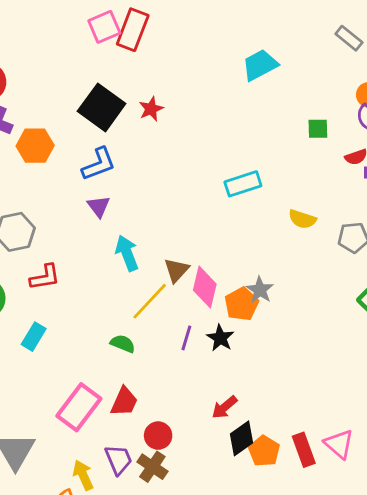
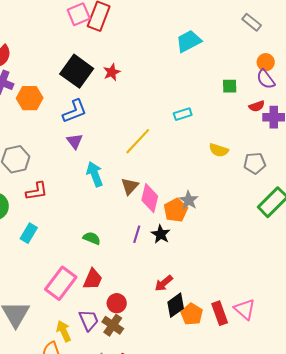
cyan rectangle: (243, 184) -> (183, 114), moved, size x0.7
yellow line: (150, 301) -> (138, 141), moved

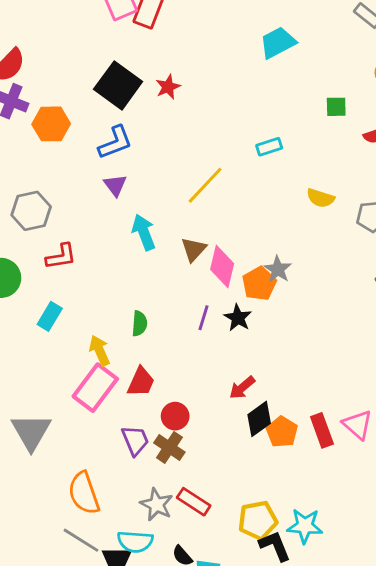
green semicircle: (92, 238) -> (139, 323), turned 72
yellow arrow: (64, 331) -> (100, 351), moved

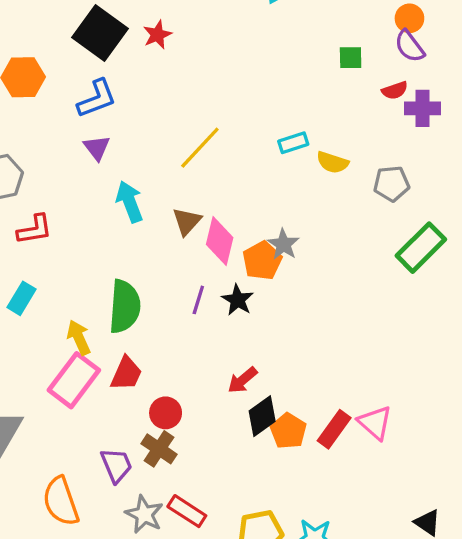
cyan rectangle: (269, 147) -> (293, 143), moved
green semicircle: (139, 323) -> (125, 306), size x1.8
red rectangle: (322, 430) -> (334, 429), turned 56
purple trapezoid: (135, 440) -> (116, 465), moved

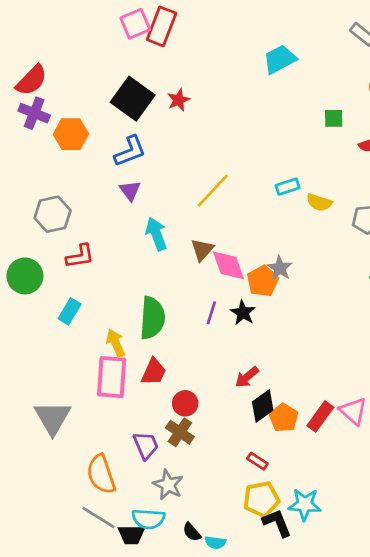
pink diamond: (220, 241) -> (229, 265), turned -33
pink rectangle: (74, 380) -> (112, 377), turned -33
red rectangle: (187, 511) -> (257, 461), moved, size x0.7

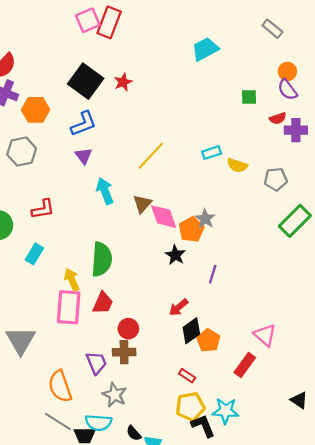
gray hexagon: (53, 214) -> (22, 151), moved
purple line: (211, 313) -> (213, 274), moved
red rectangle: (320, 416) -> (245, 365), moved
brown cross: (180, 432) -> (124, 352), turned -35

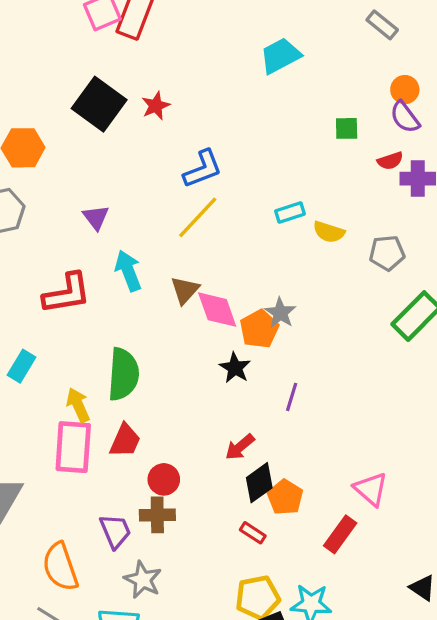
blue L-shape: (84, 124) -> (203, 169), moved
red L-shape: (43, 209) -> (67, 293), moved, size x1.4
red rectangle: (187, 376) -> (253, 533), moved

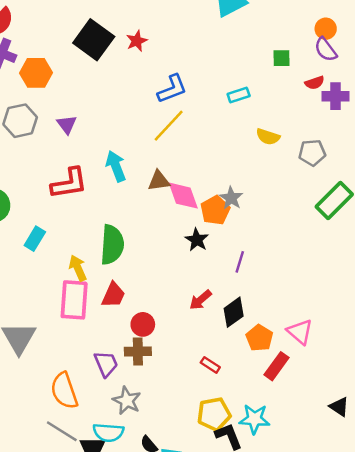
cyan rectangle: (290, 213) -> (239, 95), moved
purple triangle: (96, 217) -> (67, 124), moved
brown triangle: (185, 290) -> (159, 181), turned 40
black diamond: (259, 483) -> (234, 312), moved
orange pentagon: (285, 497) -> (259, 338), moved

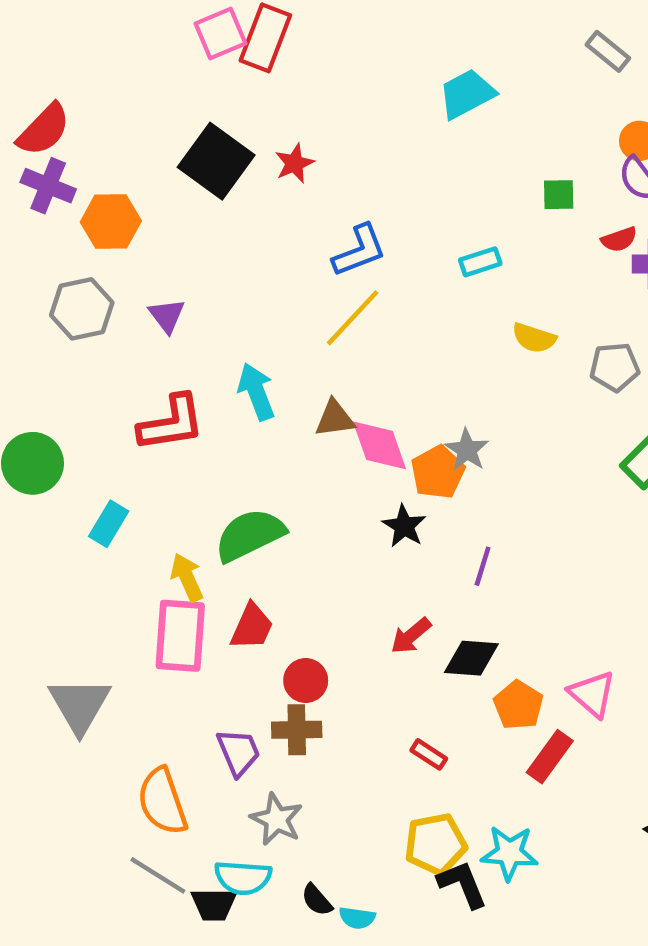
green semicircle: (112, 245) -> (250, 535), turned -120
black diamond: (234, 312) -> (471, 658), turned 40

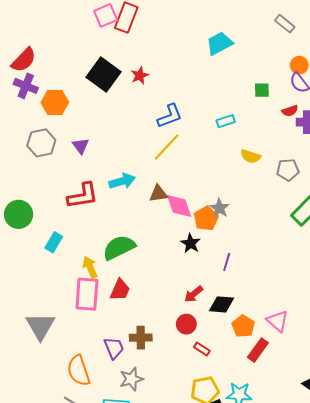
cyan arrow: (256, 392) -> (122, 181), turned 95
red circle: (306, 681) -> (186, 324), moved
gray star: (277, 819) -> (131, 379), turned 30

